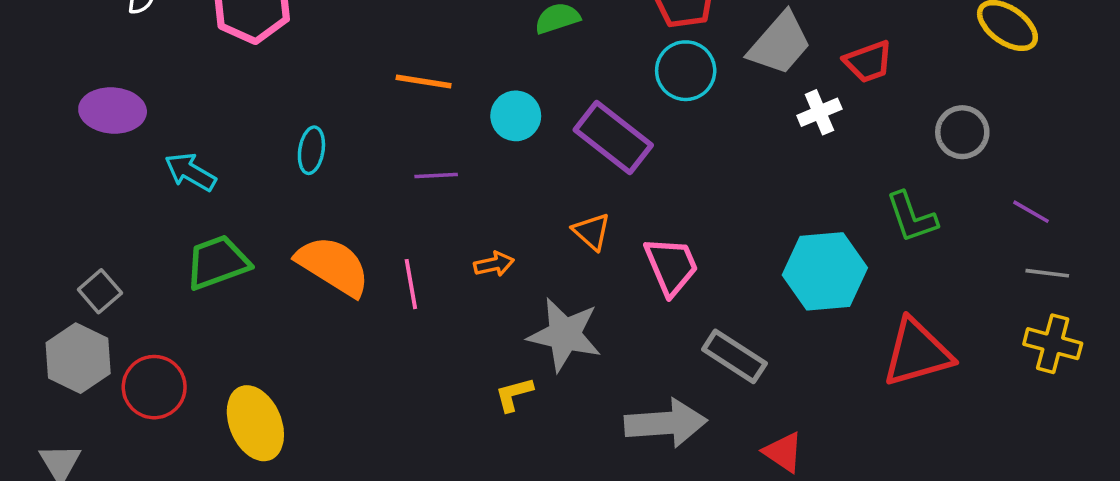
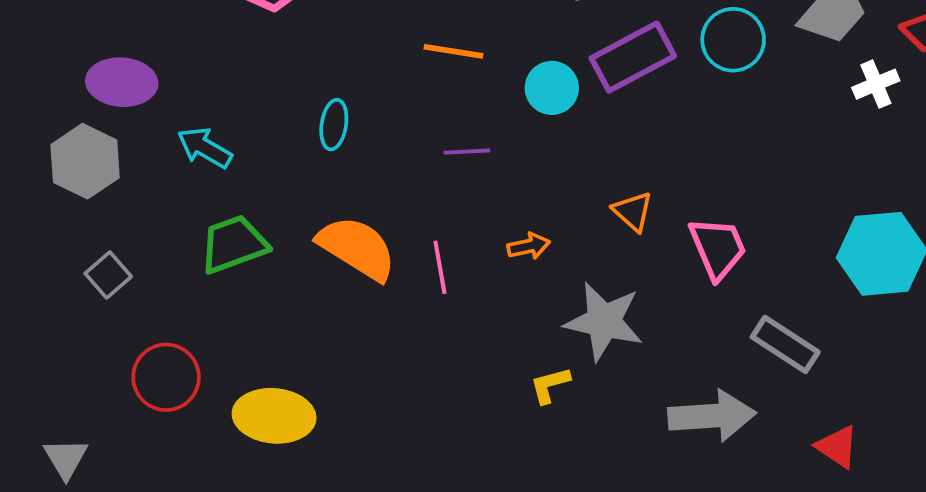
purple rectangle: (613, 138) -> (633, 57), moved, turned -66
gray hexagon: (78, 358) -> (85, 161), moved
yellow ellipse: (255, 423) -> (274, 416), turned -62

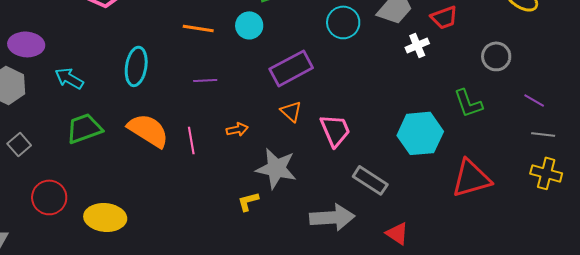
purple rectangle: (633, 57) -> (291, 68), moved
cyan circle: (552, 88) -> (249, 25), moved
cyan ellipse: (334, 125) -> (136, 66), size x1.5

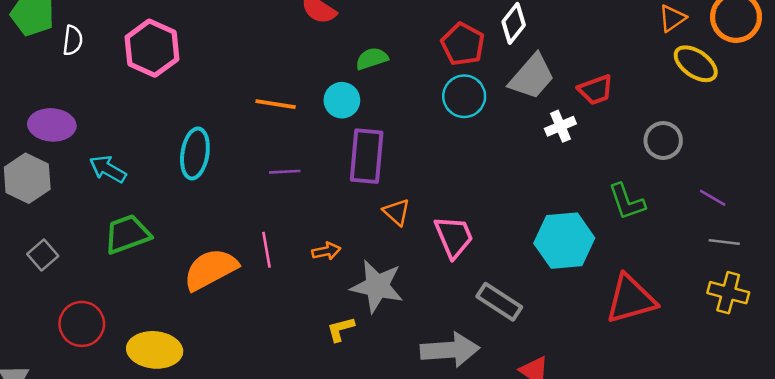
purple rectangle: (291, 68) -> (367, 156), moved, turned -57
orange arrow: (237, 129) -> (326, 251), moved
orange semicircle: (148, 130) -> (211, 269), moved, turned -60

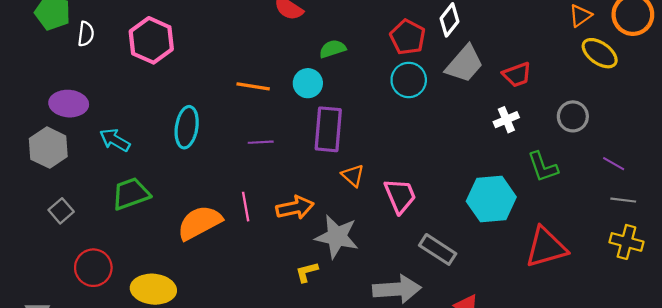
white cross: (560, 126) -> (506, 120), moved
orange arrow: (326, 251) -> (295, 208), size x1.6

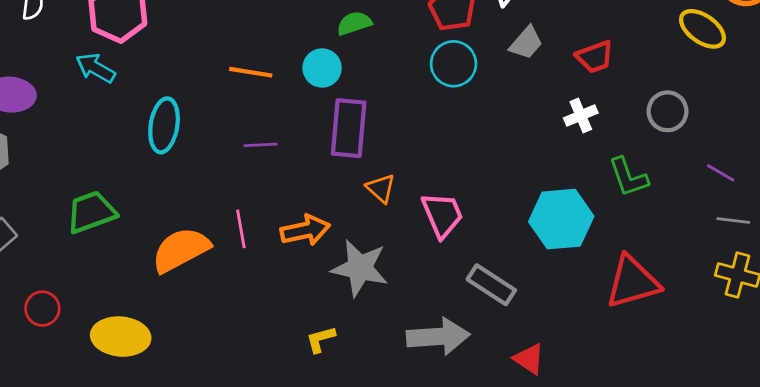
gray trapezoid: (464, 64) -> (526, 43), size x0.7
cyan arrow: (115, 140) -> (95, 68), moved
red circle: (93, 268) -> (42, 309), size x0.7
yellow L-shape: (307, 272) -> (321, 339), moved

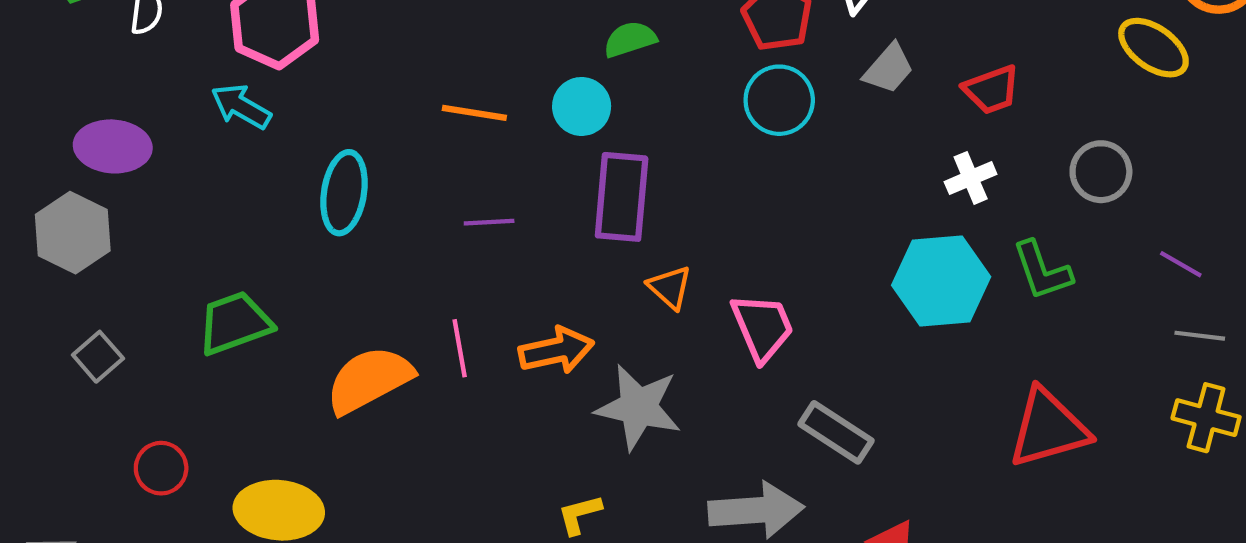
cyan hexagon: (561, 219) -> (941, 281), moved

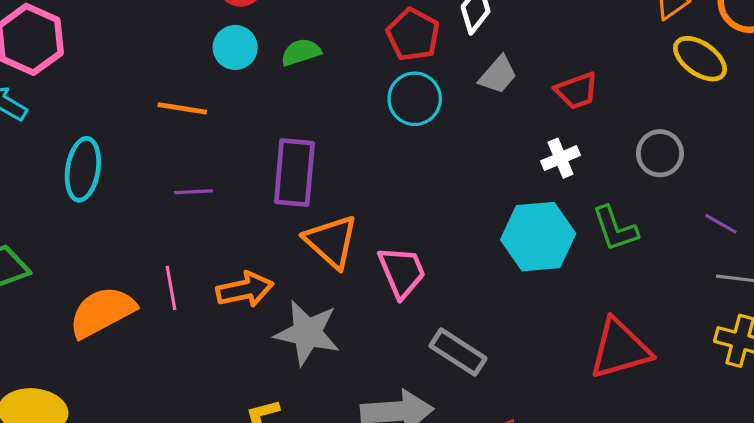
cyan circle: (582, 106) -> (235, 47), moved
orange triangle: (670, 287) -> (331, 241), size x1.6

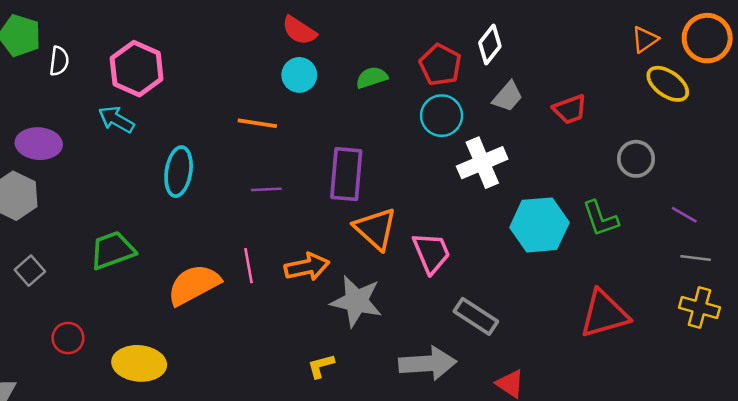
green semicircle: (301, 52) -> (372, 78), moved
white cross: (561, 158) -> (482, 163), moved, size x1.6

